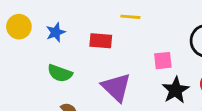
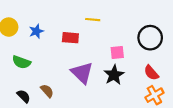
green semicircle: (60, 73) -> (21, 62), moved
black star: (176, 90) -> (114, 75), moved

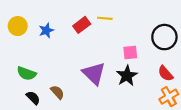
red rectangle: (70, 38) -> (82, 25), moved, turned -42
green semicircle: (21, 62) -> (26, 73), moved

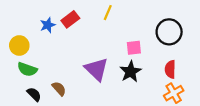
yellow line: (105, 18) -> (108, 13), turned -72
red rectangle: (82, 25) -> (70, 19), moved
yellow circle: (18, 26) -> (19, 45), moved
red semicircle: (166, 73) -> (170, 69), turned 42

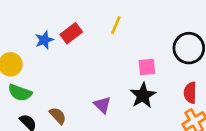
purple triangle: (96, 69) -> (102, 105), moved, size x0.6

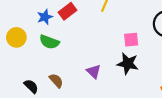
green semicircle: (20, 93) -> (49, 42), moved
black star: (143, 95) -> (128, 64), turned -30

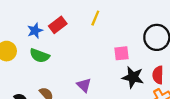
black star: (128, 64) -> (133, 77), moved

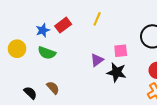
black star: (133, 77) -> (117, 72), moved
purple triangle: (84, 85) -> (97, 60), moved, turned 40

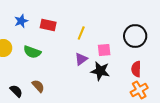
yellow line: (97, 19) -> (81, 33), moved
red rectangle: (63, 25) -> (48, 25), turned 49
blue star: (43, 30) -> (21, 21), moved

